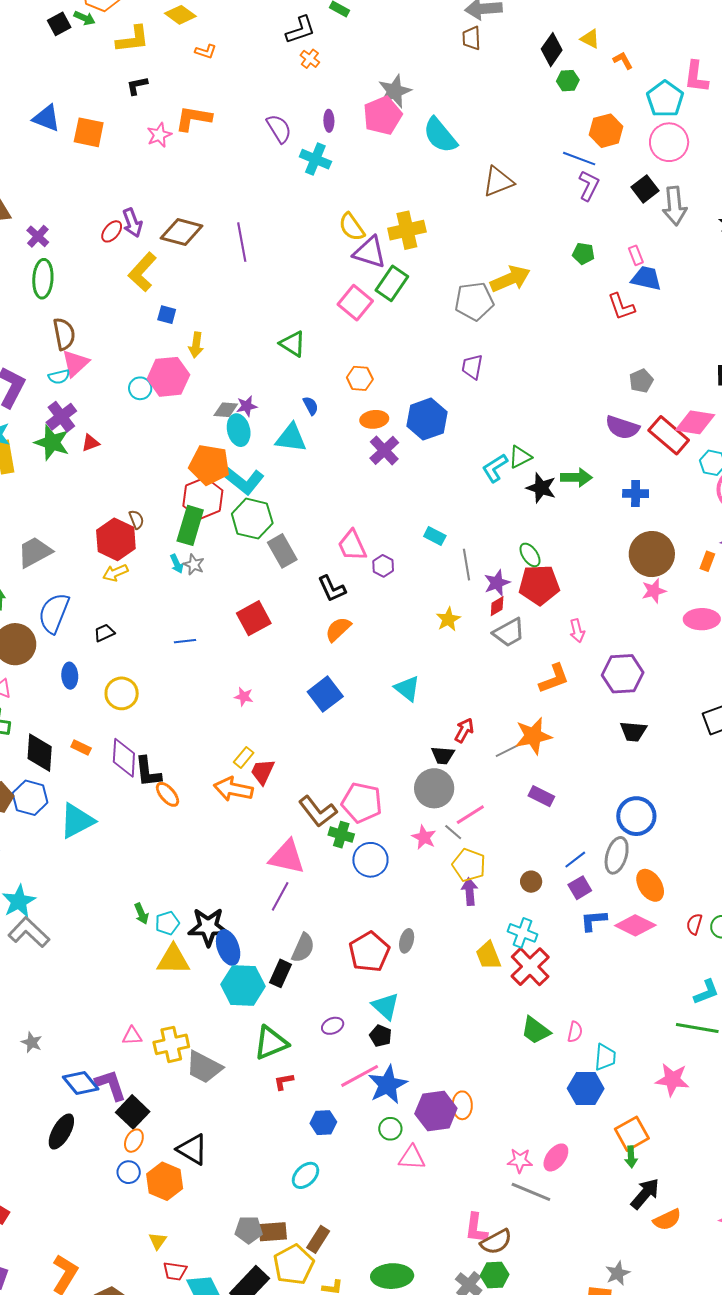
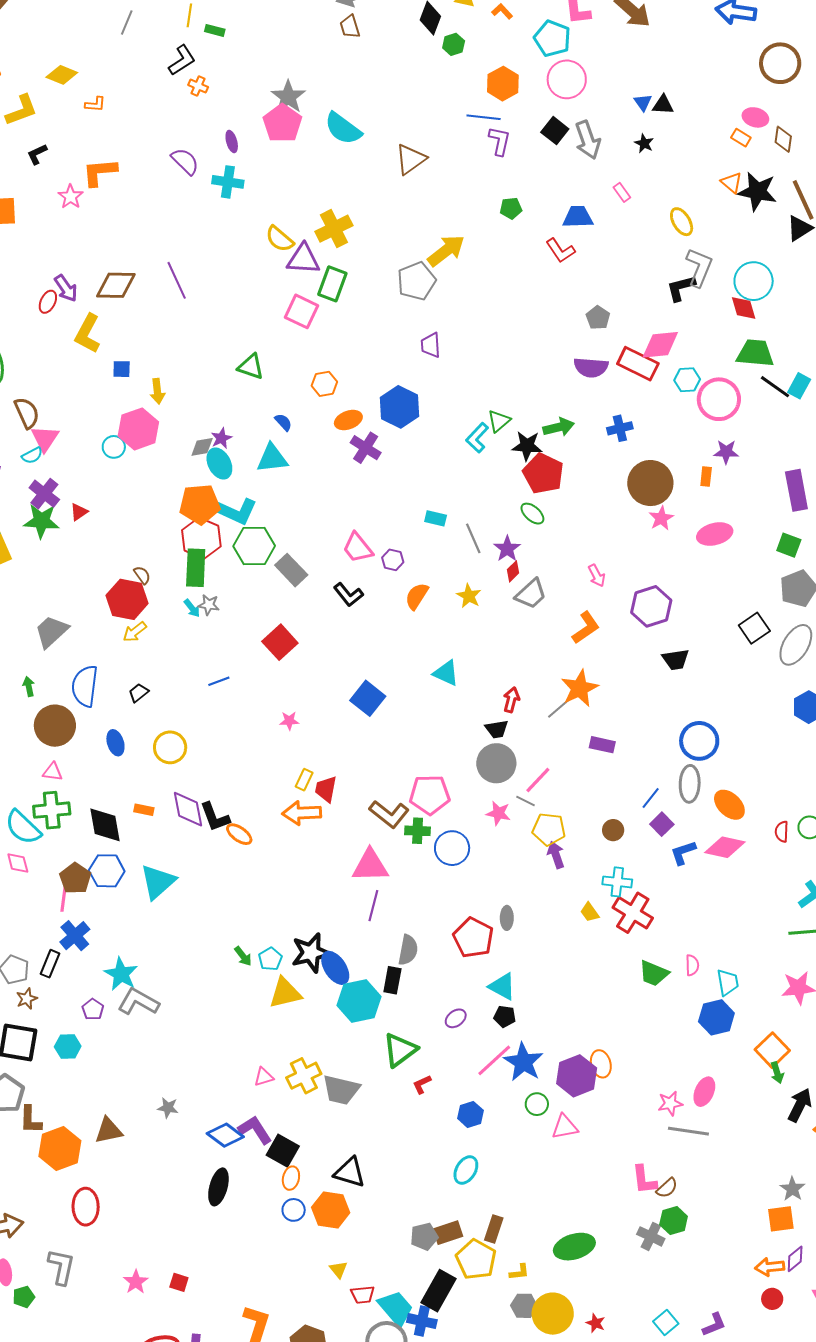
pink rectangle: (636, 255) -> (622, 192), moved
red pentagon: (539, 585) -> (543, 474), moved, turned -30
orange semicircle: (338, 629) -> (417, 596), moved
yellow trapezoid: (488, 956) -> (590, 912), size x0.7
brown semicircle: (496, 1242) -> (667, 1188), size x0.7

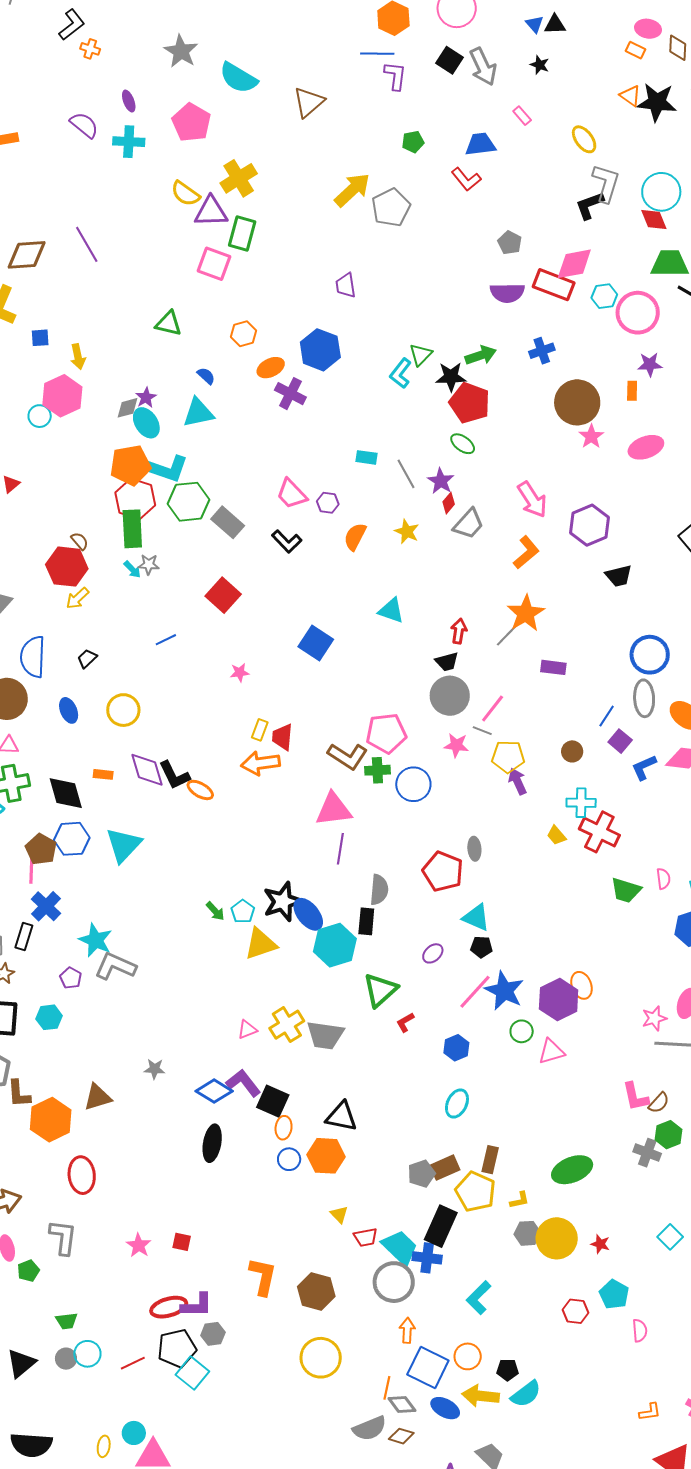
pink pentagon: (282, 123) -> (191, 123), moved
gray pentagon: (416, 281) -> (391, 208), moved
pink arrow: (597, 576) -> (532, 500), size x1.6

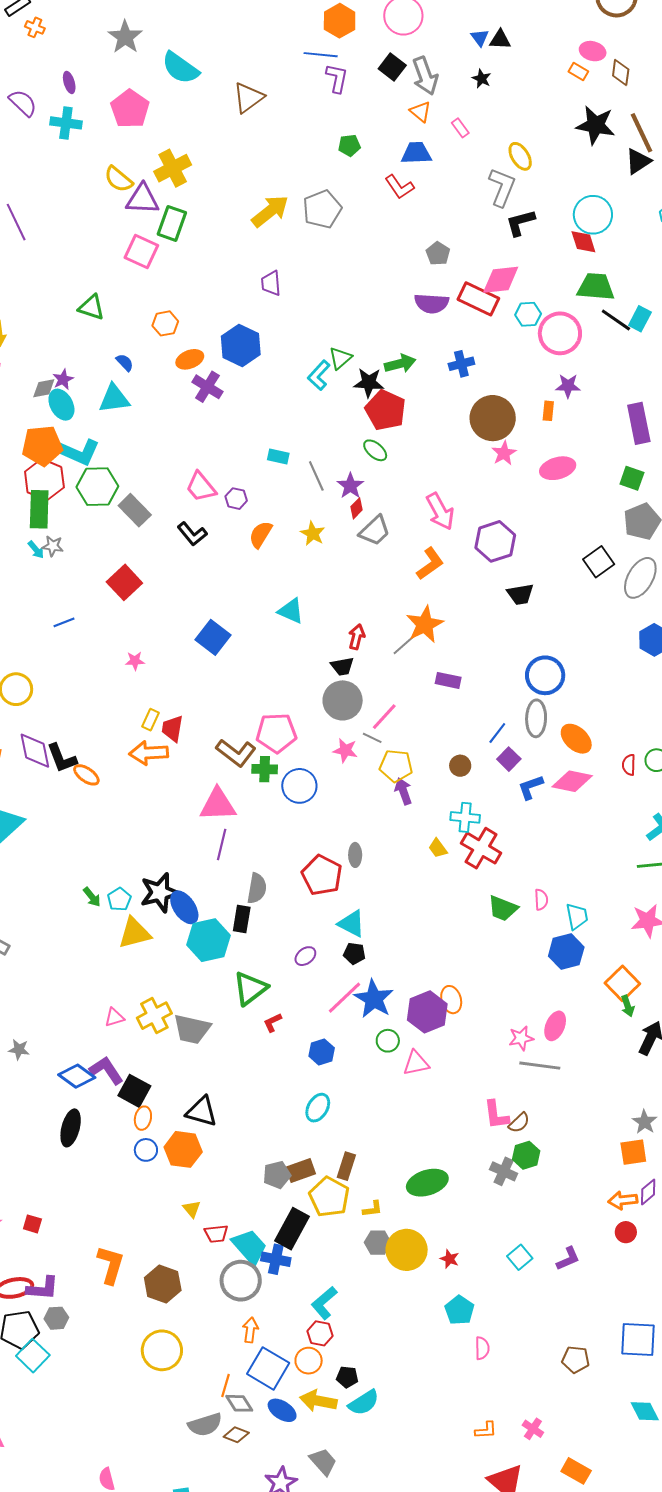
orange triangle: (630, 96) -> (420, 112), moved
gray L-shape: (606, 183) -> (502, 187), moved
yellow arrow: (352, 190) -> (270, 211), moved
red hexagon: (575, 1311) -> (320, 1333), moved

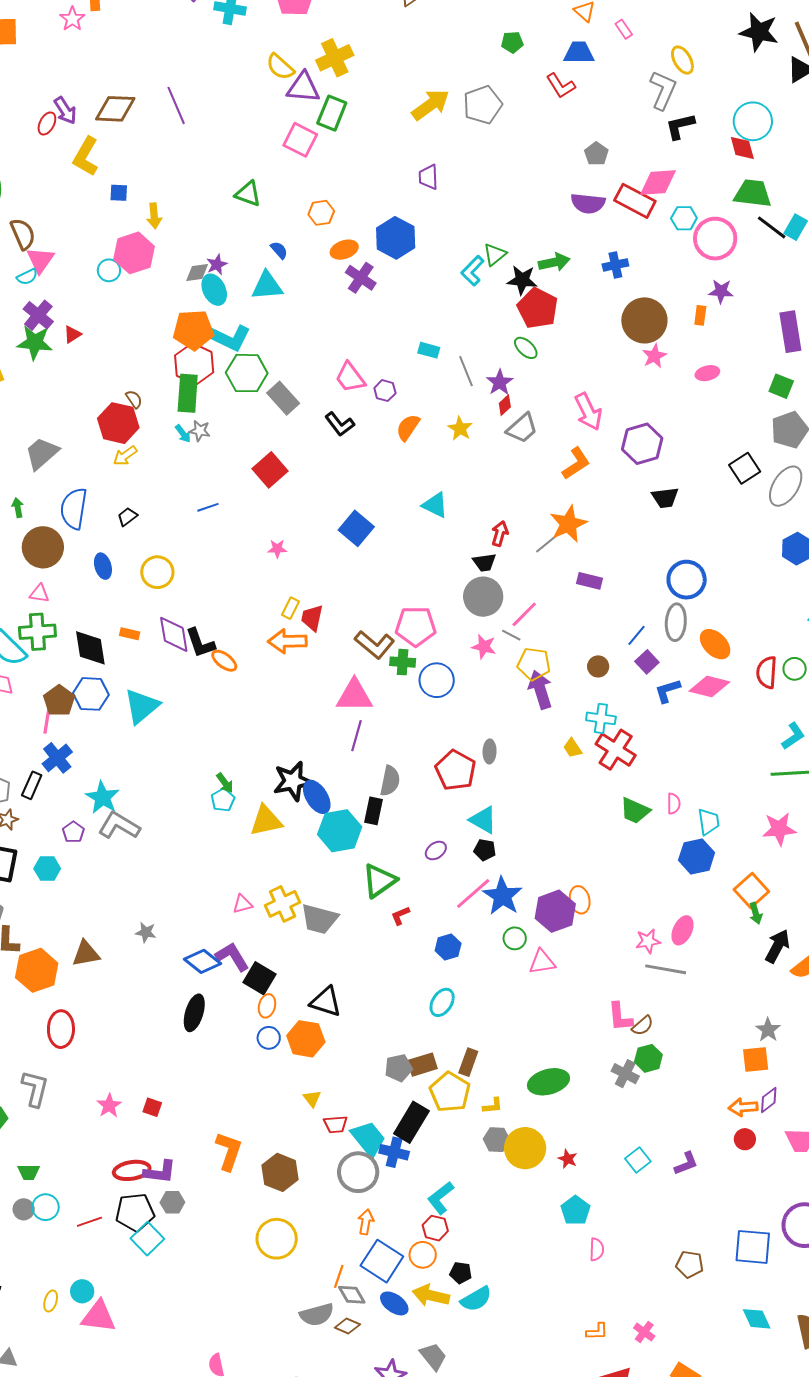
pink ellipse: (558, 468) -> (707, 373), size x0.7
red semicircle: (629, 765) -> (767, 672), size x1.5
purple arrow: (403, 791) -> (540, 690), size x1.4
cyan pentagon: (119, 899) -> (223, 800), moved

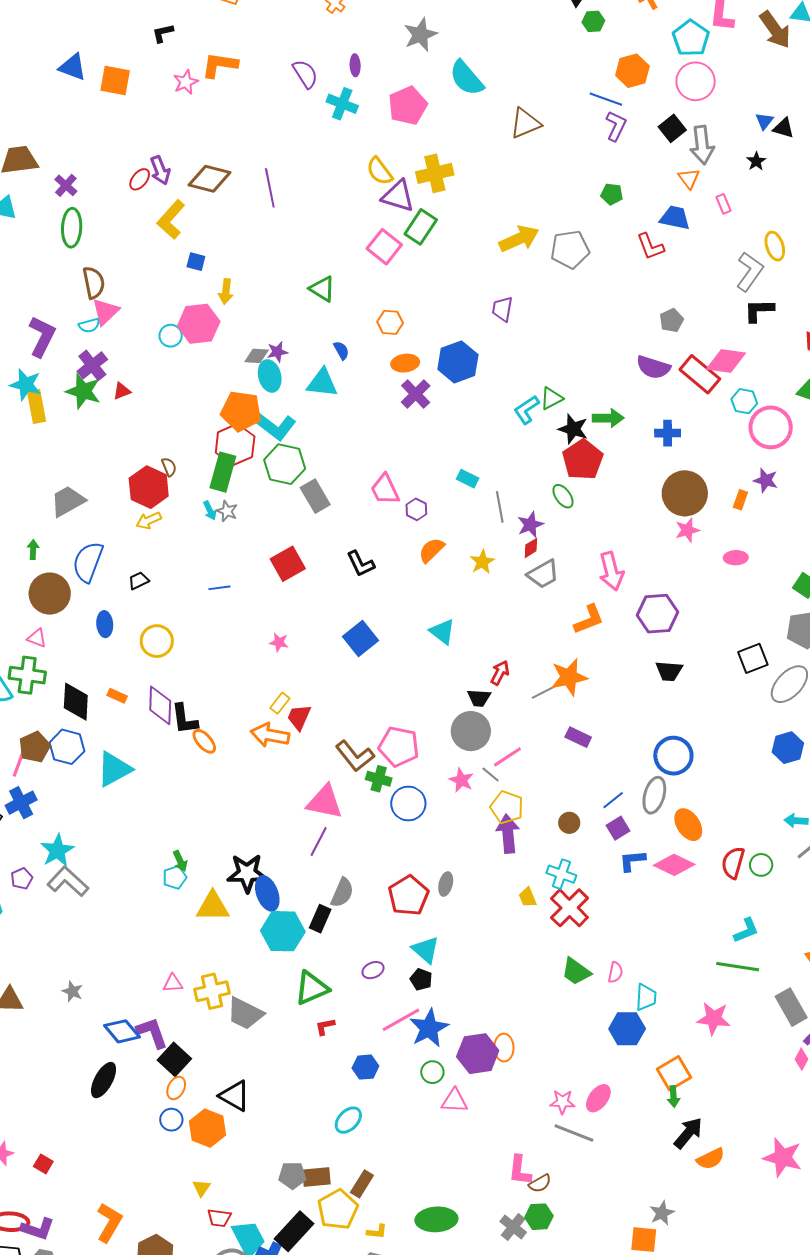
black L-shape: (340, 424) -> (361, 564), moved

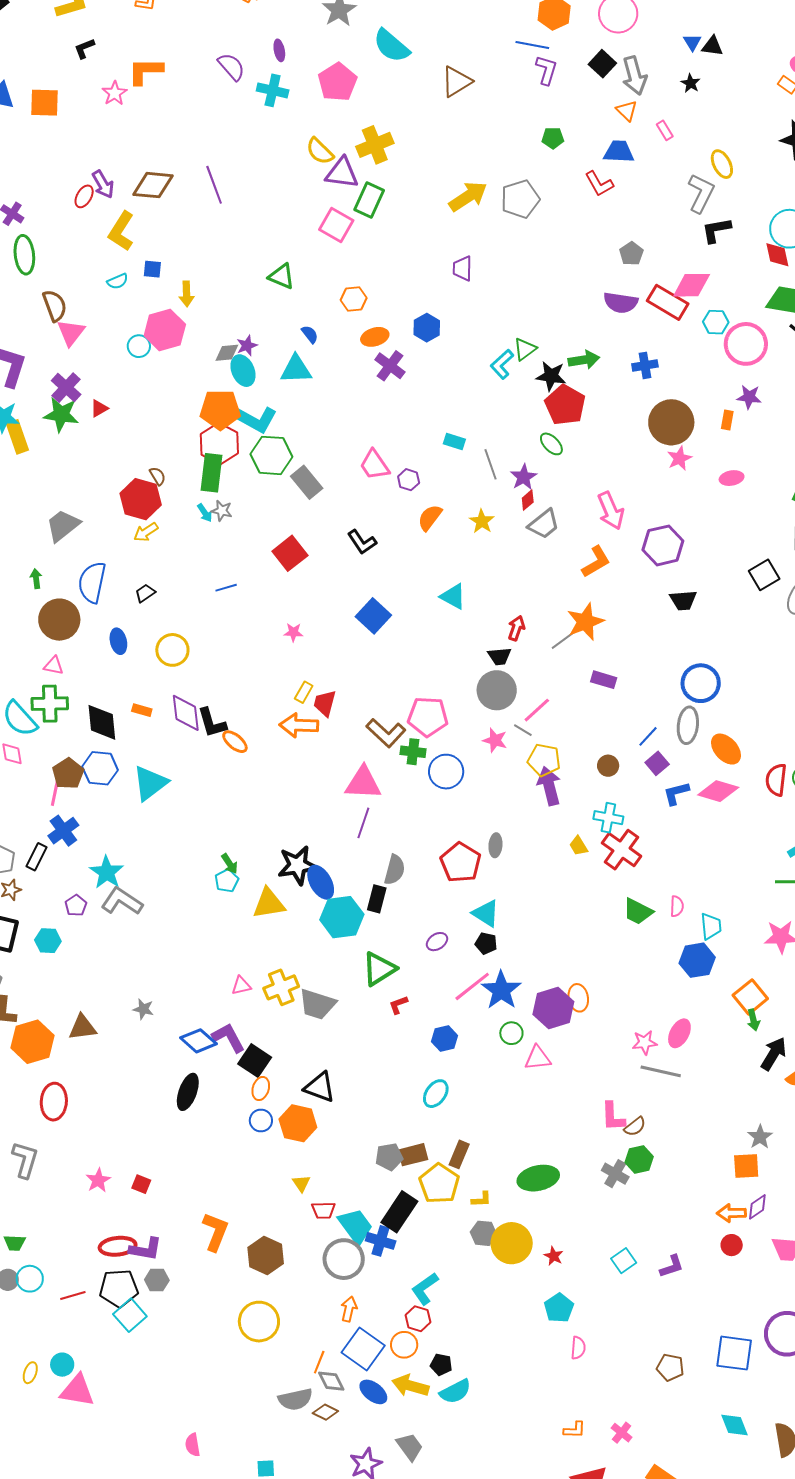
cyan semicircle: (89, 325) -> (118, 281), moved
blue hexagon: (458, 362) -> (427, 328), size x0.7

